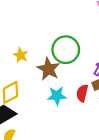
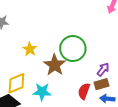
cyan star: (57, 96) -> (42, 92), moved

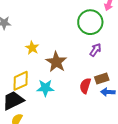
green circle: (73, 49) -> (90, 22), moved
purple arrow: (103, 69) -> (95, 50), moved

